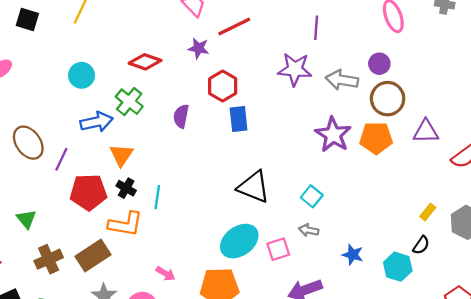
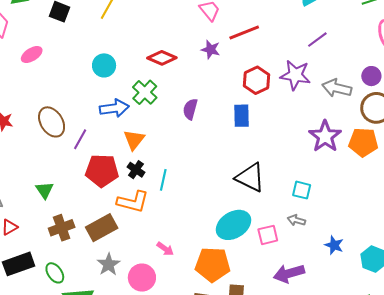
purple line: (316, 28) -> (317, 40), turned 45
red hexagon: (223, 86) -> (256, 80), moved
cyan square: (312, 196) -> (302, 190), turned -30

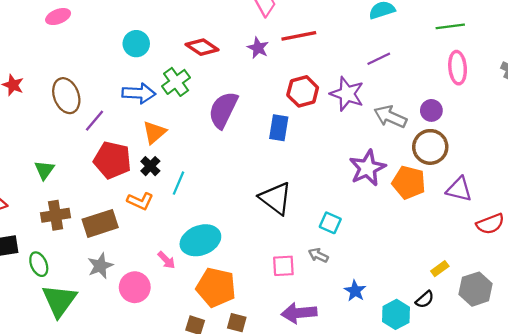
purple semicircle: (190, 109) -> (223, 110), size x1.6
orange L-shape: (133, 202) -> (140, 201), size x0.7
cyan ellipse: (234, 225) -> (200, 240), moved

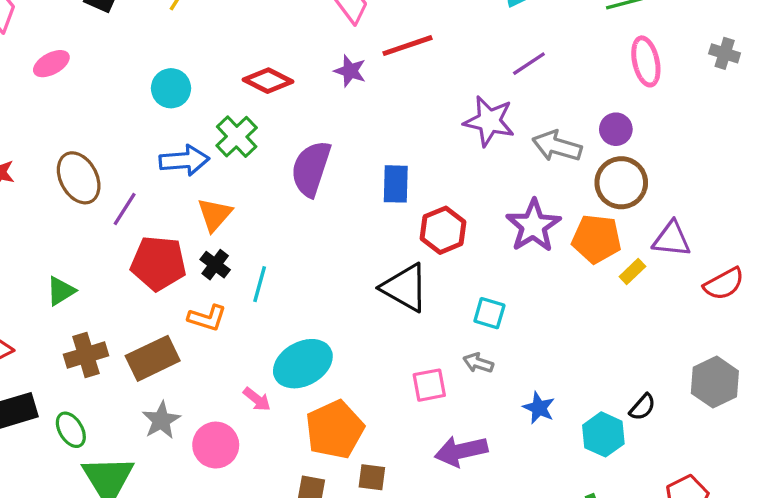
red hexagon: (303, 91) -> (443, 230), moved
green triangle: (44, 170) -> (61, 291), turned 30
yellow rectangle: (440, 269) -> (632, 272), moved
orange pentagon: (216, 287) -> (335, 430), turned -30

